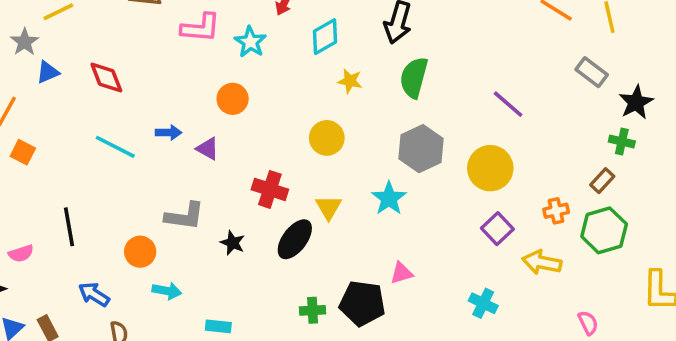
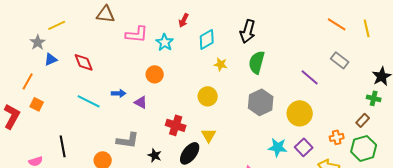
gray rectangle: (592, 72) -> (340, 60), moved
cyan star: (389, 198) -> (278, 147), moved, turned -30

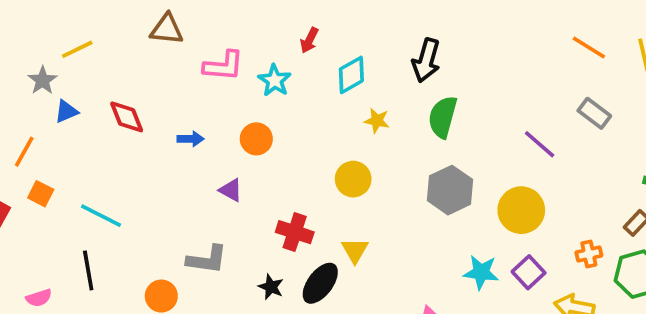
blue arrow: (119, 93) -> (191, 139), moved
cyan line: (89, 101) -> (101, 216), moved
black star: (155, 155) -> (271, 287), moved

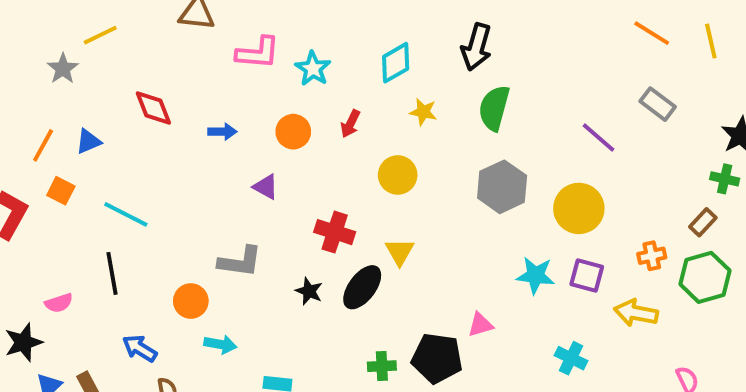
red arrow: (309, 40) -> (350, 124), moved
blue triangle: (66, 111) -> (88, 141), moved
purple square: (529, 272) -> (587, 275), turned -32

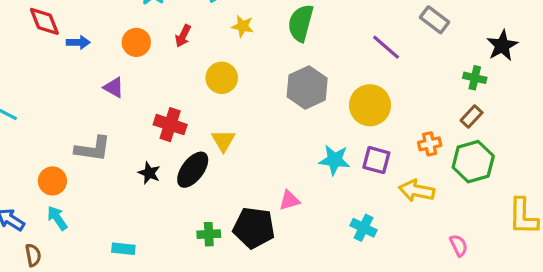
red diamond: (153, 108) -> (44, 21), moved
green cross: (725, 179) -> (475, 78), moved
cyan arrow: (220, 344) -> (57, 218), moved, turned -135

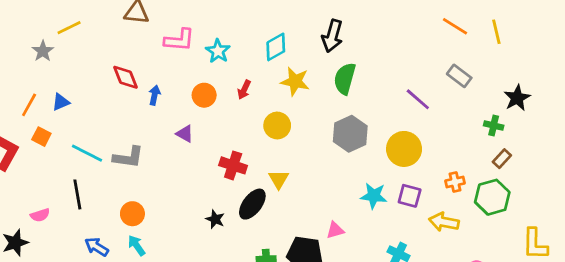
yellow star: (243, 26) -> (295, 81), size x1.5
blue arrow: (78, 42) -> (154, 95), turned -78
brown rectangle: (472, 116) -> (502, 159), moved
gray L-shape: (93, 149) -> (128, 157), moved
black star: (149, 173) -> (215, 219), moved

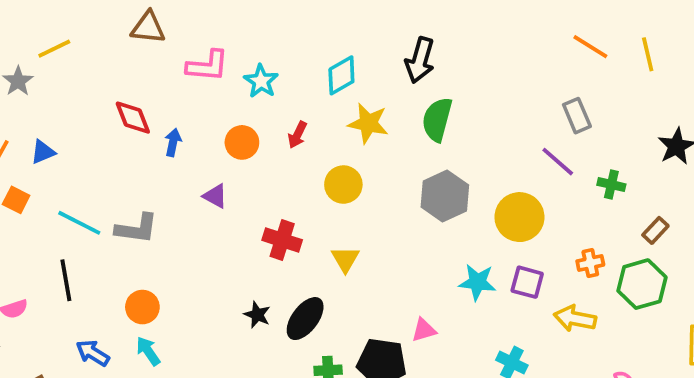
gray rectangle: (459, 76) -> (577, 116), moved, turned 30
purple line: (418, 99) -> (558, 162), moved
green cross: (494, 125) -> (611, 185), moved
black ellipse: (252, 204) -> (305, 319), moved

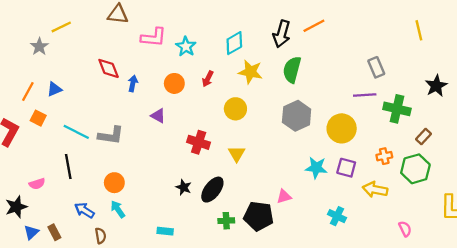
orange line: (590, 47) -> (314, 26), moved, turned -60
purple line: (558, 162) -> (365, 95), turned -45
green cross: (611, 185) -> (397, 109), size x1.6

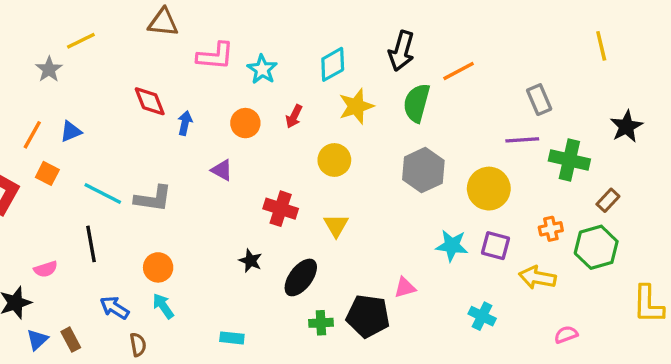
orange line: (314, 26) -> (459, 71), moved
yellow star: (250, 72) -> (356, 106), turned -30
black star: (184, 187) -> (250, 261), moved
pink semicircle: (405, 229) -> (566, 335), moved, turned -84

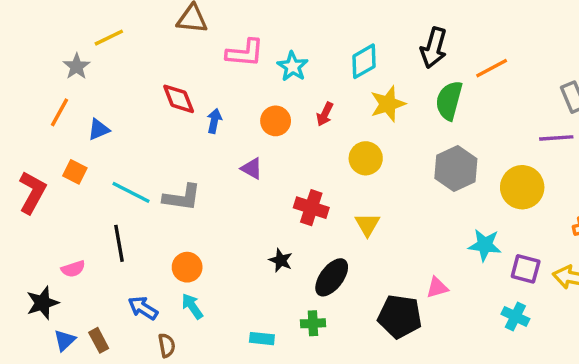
orange line: (32, 135) -> (60, 112), moved
purple square: (495, 246) -> (526, 269), moved
green cross: (321, 323) -> (313, 323), moved

